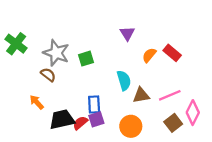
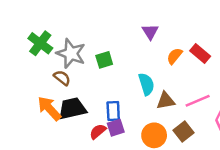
green cross: (16, 44) -> (40, 43), moved
orange arrow: (37, 102) -> (49, 108), size x1.5
black trapezoid: (62, 119) -> (72, 108), moved
brown square: (173, 123) -> (183, 131), moved

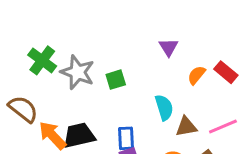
brown semicircle: (62, 78) -> (23, 109), moved, size x1.5

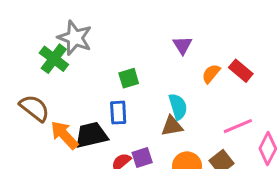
gray star: (77, 72) -> (75, 38), moved
brown triangle: (186, 127) -> (172, 126), moved
blue rectangle: (126, 138) -> (118, 113), moved

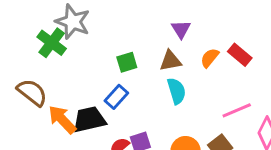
blue rectangle: (118, 113) -> (116, 97), turned 45
brown triangle: (172, 126) -> (171, 61), moved

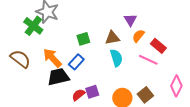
purple triangle: (181, 29) -> (130, 20), moved
red rectangle: (240, 55) -> (158, 46), moved
pink line: (237, 110) -> (148, 60), moved, turned 48
orange arrow: (62, 119) -> (52, 58), moved

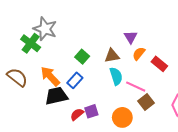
green square: (83, 39) -> (82, 57), turned -32
pink line: (148, 60) -> (136, 87), moved
brown square: (145, 95) -> (146, 102), moved

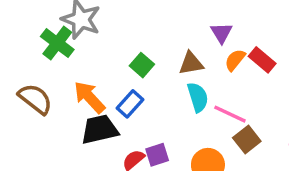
red rectangle: (159, 64) -> (262, 60), moved

